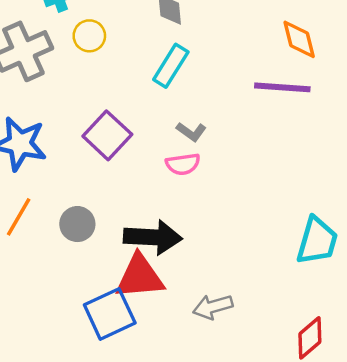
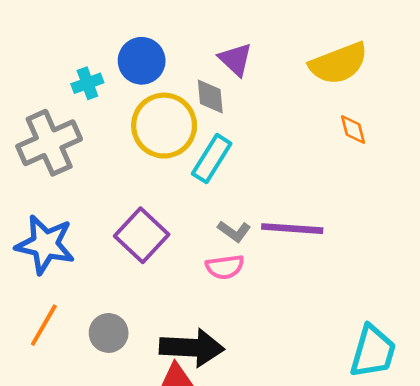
yellow circle: (89, 36) -> (164, 126), moved, size x1.8
orange diamond: (299, 39) -> (353, 129), size x0.7
purple line: (282, 87) -> (292, 229), moved

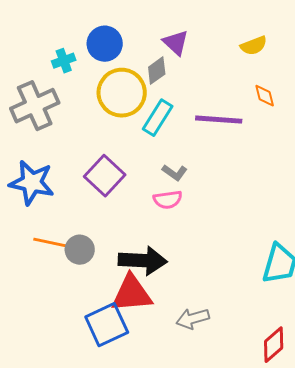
yellow semicircle: (338, 63) -> (254, 46), size x0.6
gray diamond: (210, 96) -> (157, 71), turned 60
purple line: (292, 229) -> (219, 120), moved
orange line: (44, 325) -> (51, 243), moved, turned 72

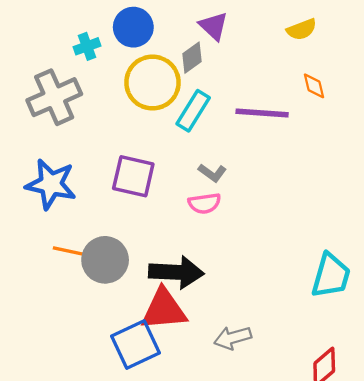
purple square: (105, 176) -> (133, 176), turned -30
gray circle: (80, 250) -> (105, 260), size x1.4

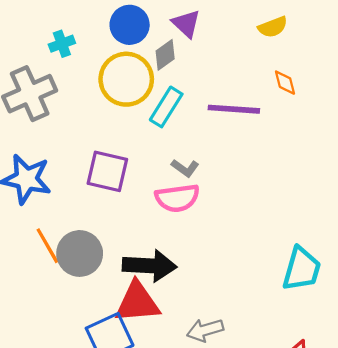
blue circle: (133, 27) -> (130, 25), moved
pink semicircle: (204, 203) -> (177, 198), size x1.4
orange line: (72, 252) -> (47, 246), turned 48

